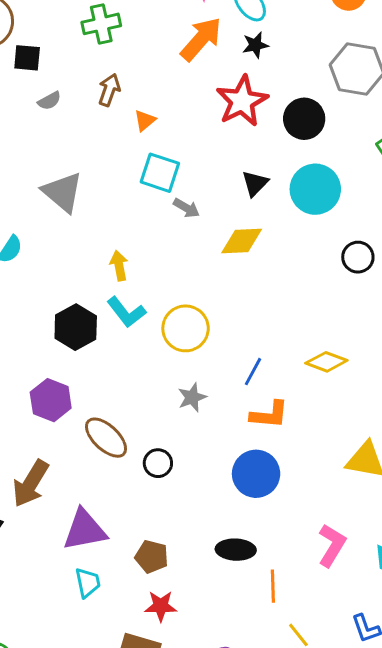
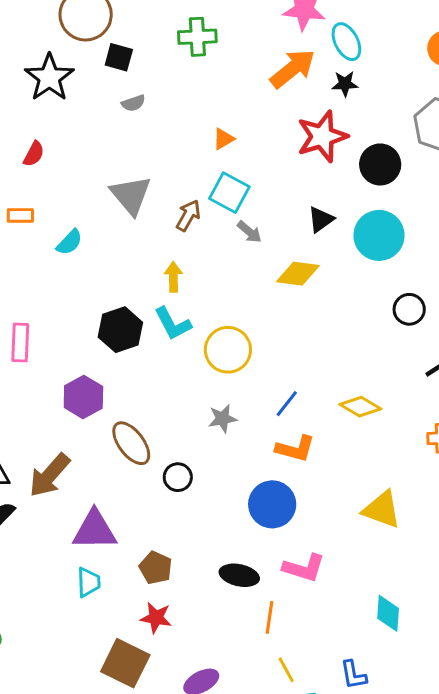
brown arrow: (109, 90) -> (188, 215), moved
pink L-shape: (332, 545) -> (304, 568), moved, turned 66

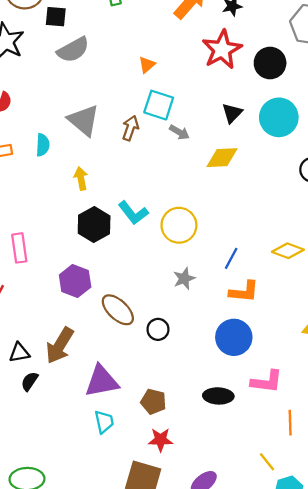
gray semicircle: (133, 103) -> (73, 50), size x1.8
cyan semicircle: (69, 242) -> (43, 145), moved, turned -30
yellow arrow: (173, 277) -> (81, 179), moved
orange line: (270, 617) -> (290, 423), moved

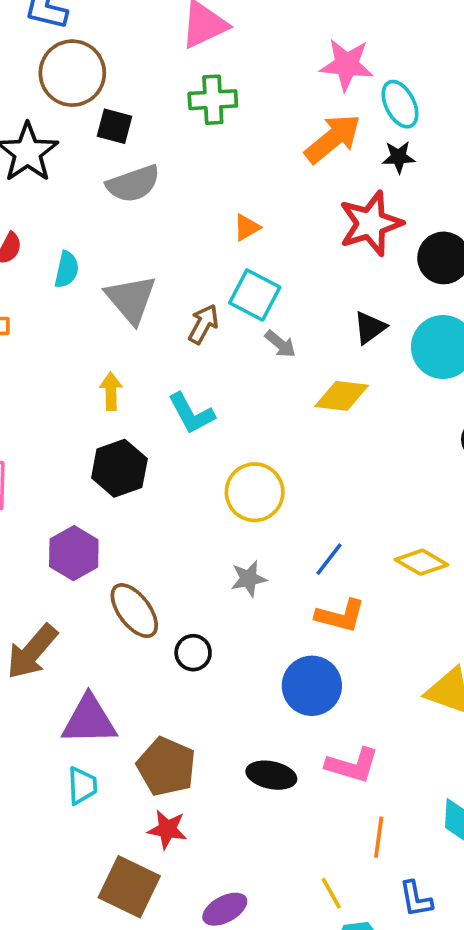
cyan semicircle: (43, 145) -> (67, 270), moved
cyan L-shape: (133, 213) -> (191, 413), moved
brown pentagon: (153, 402) -> (166, 767), size x1.4

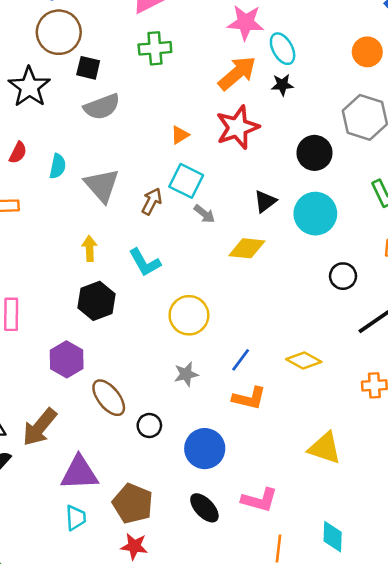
red star: (371, 223) -> (237, 127), moved
blue circle: (312, 686) -> (205, 449), moved
black ellipse: (271, 775) -> (204, 508), turned 36

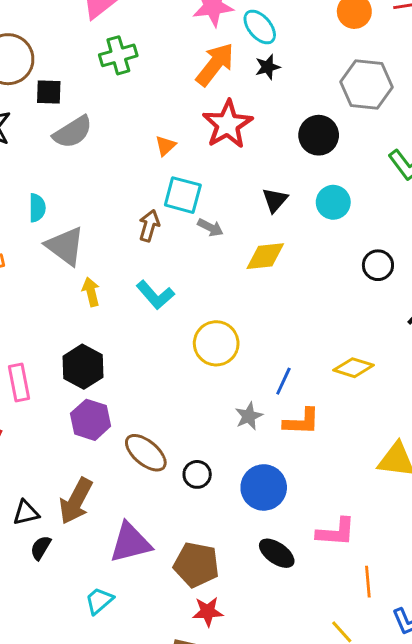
gray triangle: (102, 185) -> (65, 246), moved
cyan circle: (315, 214) -> (333, 202), size x0.7
black hexagon: (96, 301) -> (83, 367), moved
gray star: (186, 374) -> (249, 416), moved
cyan trapezoid: (76, 518) -> (99, 601), moved, turned -116

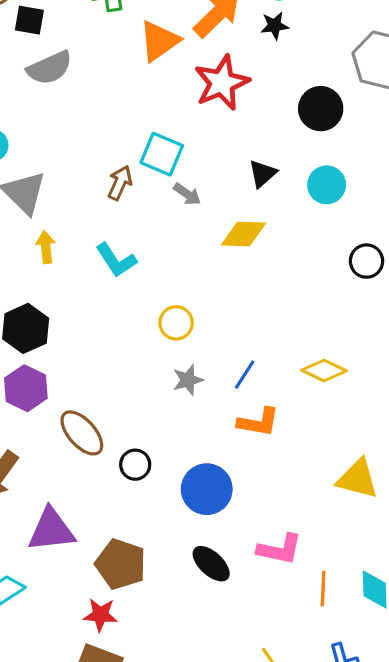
orange triangle: (165, 146) -> (159, 41), moved, size x1.8
yellow circle: (216, 343) -> (176, 323), size x0.7
gray star: (249, 416) -> (188, 380), moved
orange line: (368, 582) -> (323, 589), moved
red star: (208, 612) -> (100, 615), moved

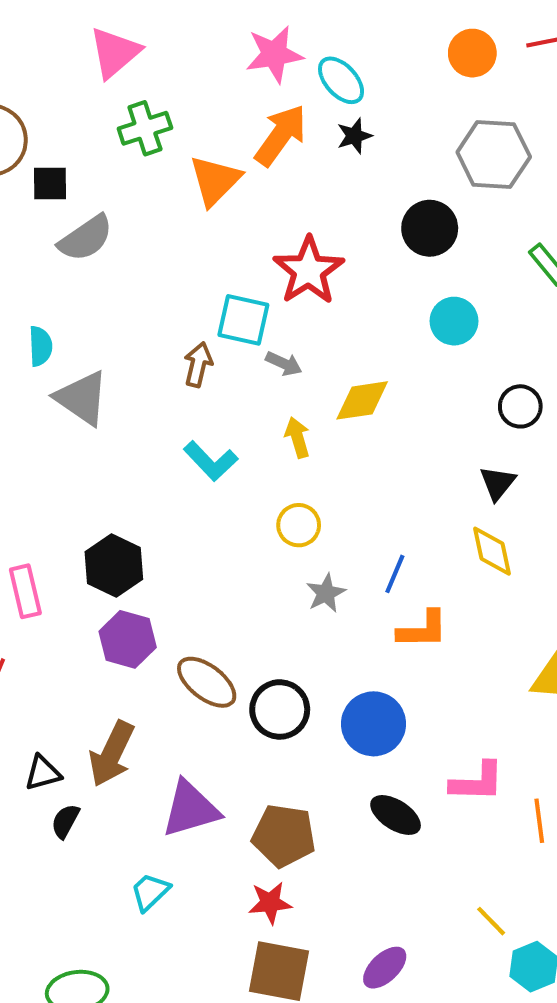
red star: (222, 83) -> (308, 271), moved
black triangle: (263, 174) -> (498, 483), moved
yellow arrow: (46, 247) -> (297, 437), moved
yellow diamond: (324, 370) -> (492, 551), turned 63
black circle: (135, 465) -> (280, 709), size x1.5

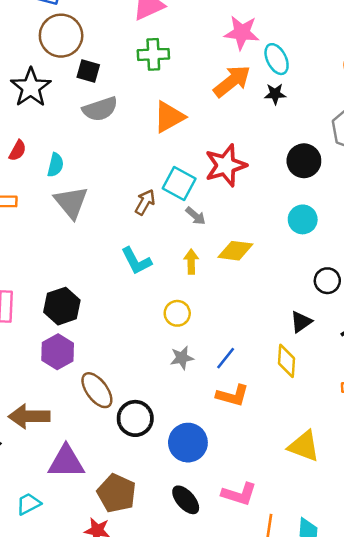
orange triangle: (215, 180) -> (169, 117), moved
brown arrow: (112, 754) -> (29, 416), turned 48

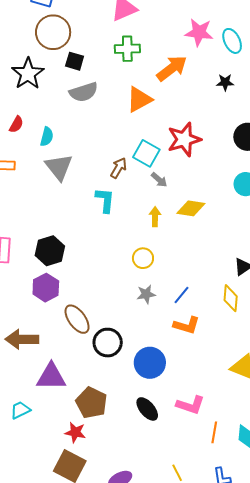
cyan ellipse: (277, 59) -> (232, 41), moved
orange arrow: (232, 81) -> (172, 68), moved
cyan L-shape: (136, 261) -> (105, 200), moved, turned -148

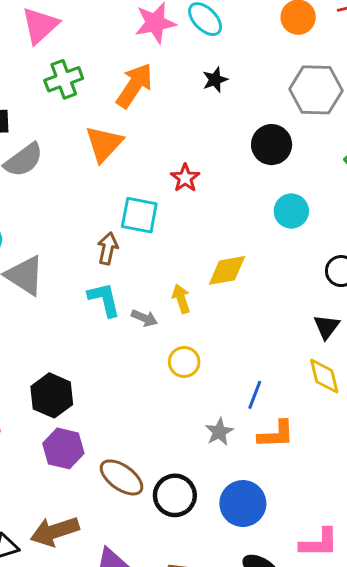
red star: (184, 139) -> (185, 178), size x0.6
gray arrow: (159, 180) -> (144, 318), moved
gray star: (146, 294) -> (219, 432), moved

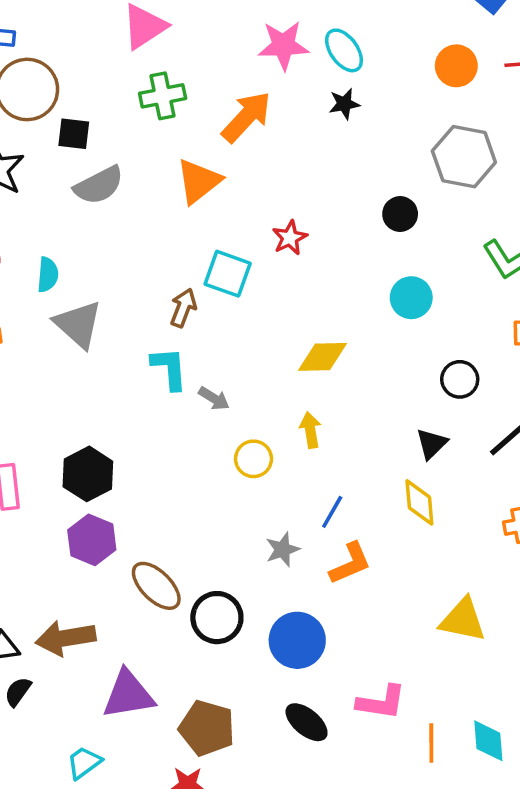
black star: (215, 80) -> (344, 104), moved
black circle: (272, 145) -> (400, 214), size x0.7
yellow arrow: (181, 299) -> (310, 430), moved
orange L-shape: (276, 434) -> (350, 563), turned -30

